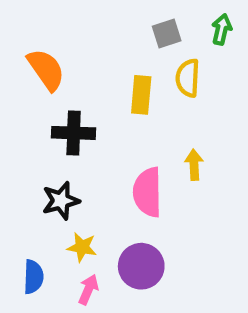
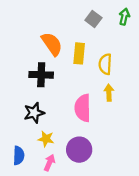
gray square: (167, 34) -> (93, 19), turned -35
orange semicircle: (46, 70) -> (52, 44), moved
yellow semicircle: (188, 78) -> (105, 64), moved

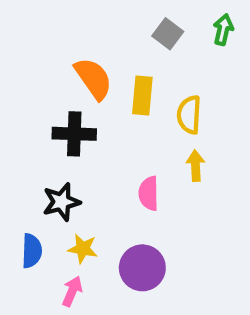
pink semicircle: (83, 108) -> (149, 193), size x0.7
blue semicircle: (19, 156) -> (32, 251), moved
pink arrow: (49, 163) -> (72, 291), moved

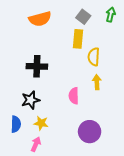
orange semicircle: (93, 79) -> (40, 19), moved, turned 110
yellow rectangle: (142, 96) -> (78, 39), moved
purple circle: (142, 268) -> (90, 132), moved

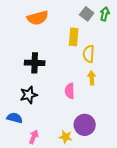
gray square: (83, 17) -> (87, 14), moved
yellow star: (41, 123) -> (66, 137), moved
blue semicircle: (16, 124) -> (15, 118), turned -77

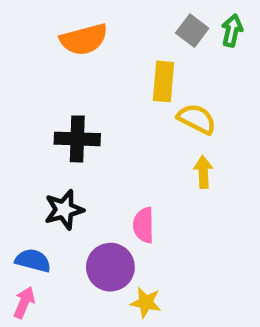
yellow semicircle: (89, 54) -> (197, 119), turned 114
pink semicircle: (70, 91) -> (144, 225), moved
purple circle: (85, 125) -> (110, 267), moved
pink arrow: (34, 137) -> (24, 302), moved

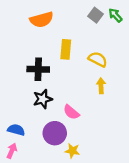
green arrow: (232, 31) -> (115, 15), turned -56
yellow rectangle: (163, 81) -> (66, 49), moved
black star: (64, 210) -> (43, 99), moved
pink semicircle: (144, 225) -> (71, 112), turned -49

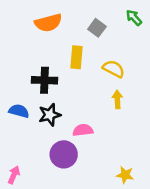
gray square: (96, 15) -> (97, 28), moved
pink semicircle: (71, 112) -> (83, 130), turned 133
blue semicircle: (16, 130) -> (19, 111), moved
yellow star: (72, 151) -> (125, 175), moved

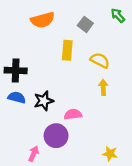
black cross: (44, 80) -> (16, 70), moved
pink arrow: (14, 175) -> (34, 154), moved

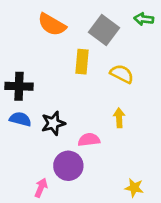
green arrow: (118, 15) -> (144, 19), turned -40
orange semicircle: (43, 20) -> (52, 25), turned 45
gray square: (85, 24) -> (104, 30), size x1.5
yellow arrow: (103, 87) -> (119, 118), moved

